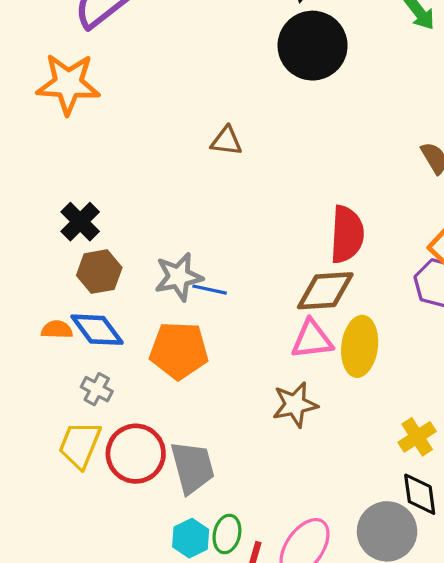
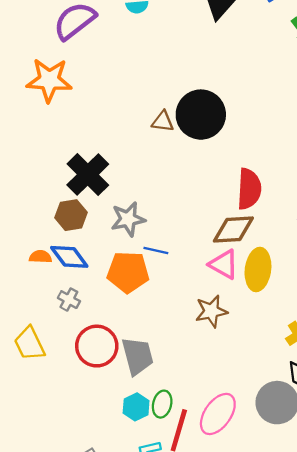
black circle: (313, 46) -> (201, 115), moved
black cross: (80, 222) -> (88, 174), moved, size x1.5
blue line: (210, 290) -> (156, 251), moved
pink triangle: (312, 339) -> (224, 264), turned 36
yellow trapezoid: (80, 445) -> (30, 344), moved, turned -48

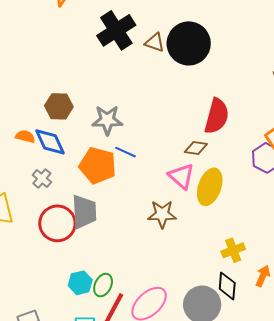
black cross: (88, 174) -> (116, 30), moved
brown diamond: (233, 229) -> (196, 148), size x0.6
gray trapezoid: (137, 356) -> (84, 212), moved

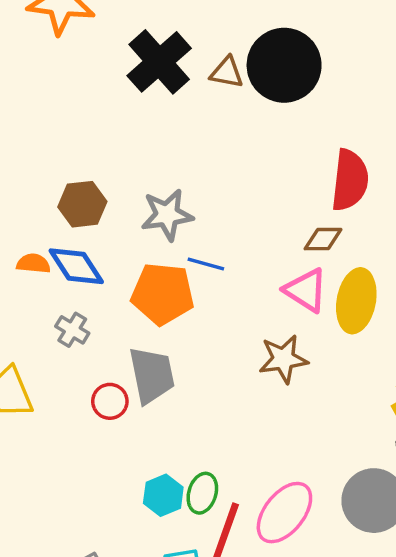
red circle: (57, 223) -> (110, 401), size x0.6

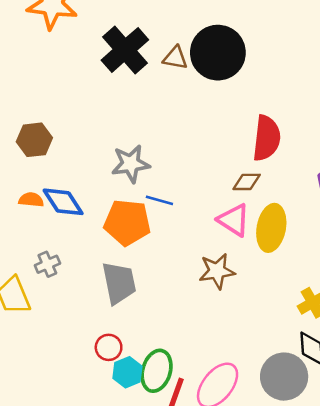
brown hexagon: (82, 204) -> (34, 140), moved
gray cross: (72, 330) -> (47, 264), moved, turned 35
red circle: (110, 401) -> (109, 347), moved
green ellipse: (202, 493) -> (157, 371), size x1.4

